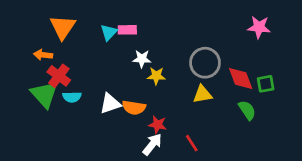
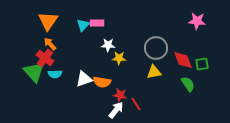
orange arrow: (43, 55) -> (50, 44), moved, turned 40
red line: (192, 143) -> (136, 104), moved

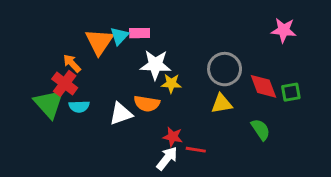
orange triangle: (48, 21) -> (99, 42), moved
white star: (108, 45) -> (155, 65), size x1.5
orange semicircle: (102, 82) -> (147, 104), moved
green semicircle: (188, 84) -> (261, 130), moved
red line: (136, 104) -> (196, 150), turned -48

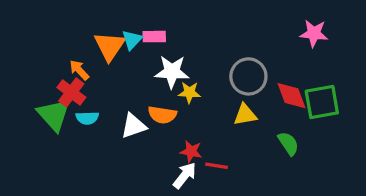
green square: (291, 92) -> (322, 102), size x1.6

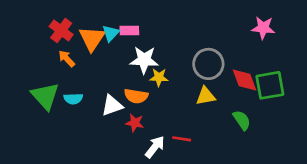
red cross: (71, 92) -> (61, 30), moved
red star: (191, 151) -> (135, 123), moved

